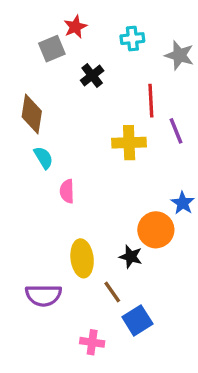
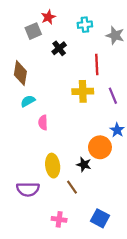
purple line: (176, 131) -> (113, 96), moved
cyan semicircle: (43, 158) -> (28, 101), turned -88
blue square: (137, 320) -> (100, 218), moved, turned -30

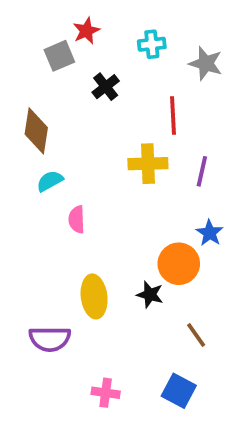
purple line: (113, 96) -> (202, 171), turned 35
brown line: (72, 187) -> (196, 335), moved

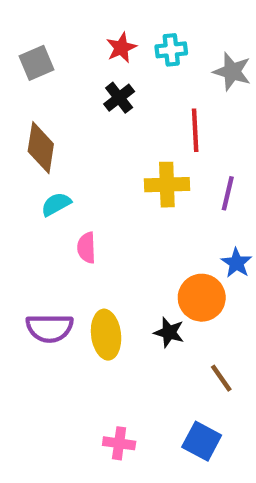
red star: (86, 31) -> (121, 48), moved
gray square: (59, 56) -> (36, 63), moved
purple semicircle: (50, 339) -> (50, 328), moved

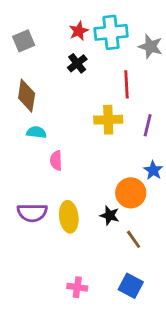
cyan cross: (171, 50) -> (111, 32), size x1.6
cyan semicircle: (56, 204) -> (36, 132), turned 36
brown line: (221, 378) -> (134, 239), moved

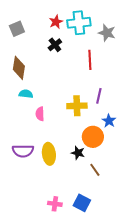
yellow cross: (108, 120) -> (77, 106), moved
purple line: (148, 125) -> (99, 96), moved
blue square: (131, 286) -> (82, 203), moved

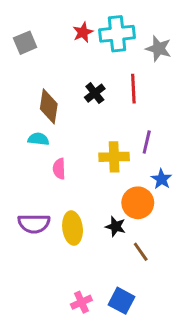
black cross: (55, 45) -> (95, 93), moved
brown diamond: (19, 68) -> (49, 106), moved
pink cross: (55, 204) -> (81, 302), turned -32

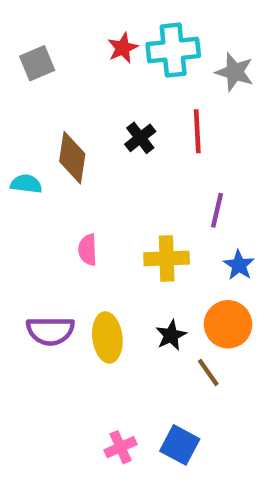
cyan semicircle: (38, 139) -> (26, 184), moved
yellow cross: (114, 157) -> (167, 258), moved
orange circle: (138, 203) -> (228, 324), moved
black star: (116, 227) -> (171, 335), turned 30

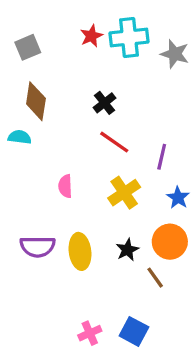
red line: (197, 131) -> (114, 142), moved, turned -52
brown diamond: (72, 158) -> (36, 101), moved
yellow cross: (167, 258) -> (124, 193), turned -32

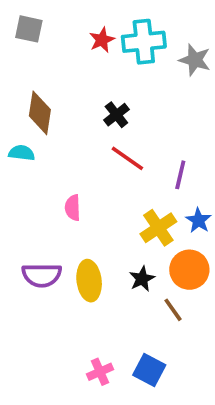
gray square: (28, 47) -> (29, 29), moved, turned 35
yellow cross: (124, 193) -> (158, 228), moved

